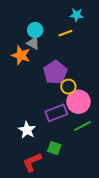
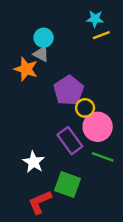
yellow line: (65, 33) -> (101, 35), moved
purple rectangle: (56, 113) -> (70, 141), turned 75
green line: (83, 126) -> (103, 157), turned 48
green square: (54, 148) -> (67, 185), size x1.5

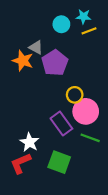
cyan circle: (44, 38) -> (61, 24), moved
purple pentagon: (69, 90) -> (55, 63), moved
red L-shape: (40, 202) -> (21, 163), moved

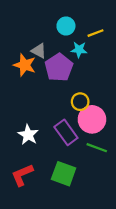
cyan star: (83, 17) -> (79, 50), moved
white star: (29, 142) -> (28, 135), moved

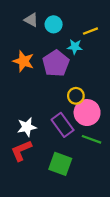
cyan circle: (66, 26) -> (54, 24), moved
gray triangle: (39, 51) -> (31, 20), moved
white star: (28, 135) -> (27, 127), turned 30
red L-shape: (22, 175) -> (21, 150), moved

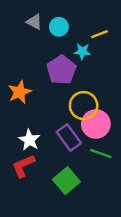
orange star: (23, 61) -> (20, 92), moved, turned 30
yellow circle: (76, 96) -> (84, 106), size x1.5
white star: (27, 127) -> (29, 140), turned -30
green square: (60, 164) -> (66, 181), turned 30

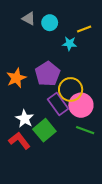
purple pentagon: (61, 70) -> (48, 74), moved
purple rectangle: (69, 138) -> (58, 104), moved
red L-shape: (23, 166) -> (19, 141), turned 75
green square: (66, 181) -> (44, 130), moved

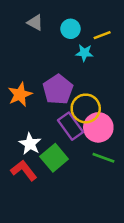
cyan circle: (50, 23) -> (71, 29), moved

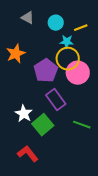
orange star: (20, 95) -> (16, 54), moved
yellow circle: (86, 108) -> (68, 59), moved
pink circle: (98, 127) -> (78, 73), moved
red L-shape: (24, 170) -> (28, 154), moved

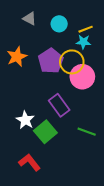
cyan star: (67, 42) -> (83, 42), moved
purple pentagon: (46, 71) -> (51, 61), moved

